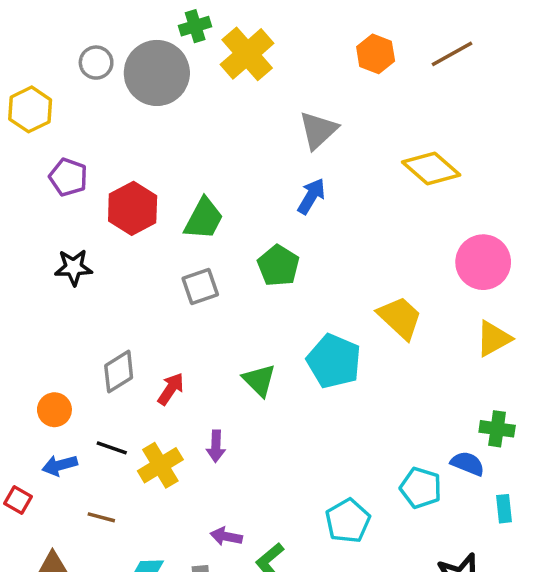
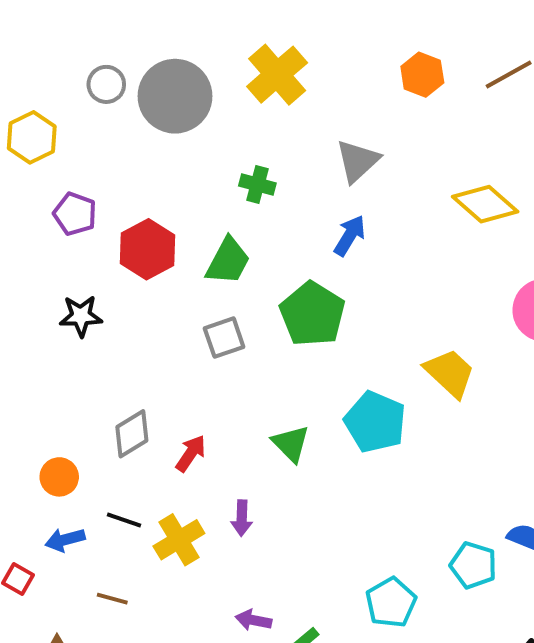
green cross: (195, 26) -> (257, 184), moved, turned 32
green pentagon: (278, 266) -> (312, 314), size x1.4

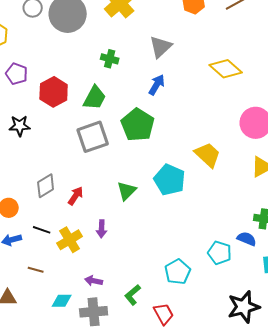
gray square: (224, 338) -> (93, 137), size x1.5
green triangle: (291, 444) -> (127, 191), turned 30
purple arrow: (253, 620) -> (94, 281), moved

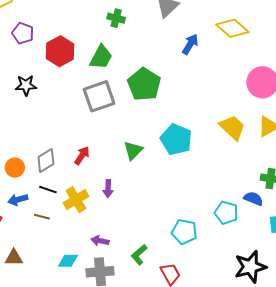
blue arrow: (157, 85) -> (190, 44), moved
yellow trapezoid: (208, 155) -> (232, 127), moved
gray diamond: (46, 186) -> (46, 161), moved
brown line: (36, 270) -> (42, 217), moved
cyan pentagon: (178, 272) -> (184, 232), turned -30

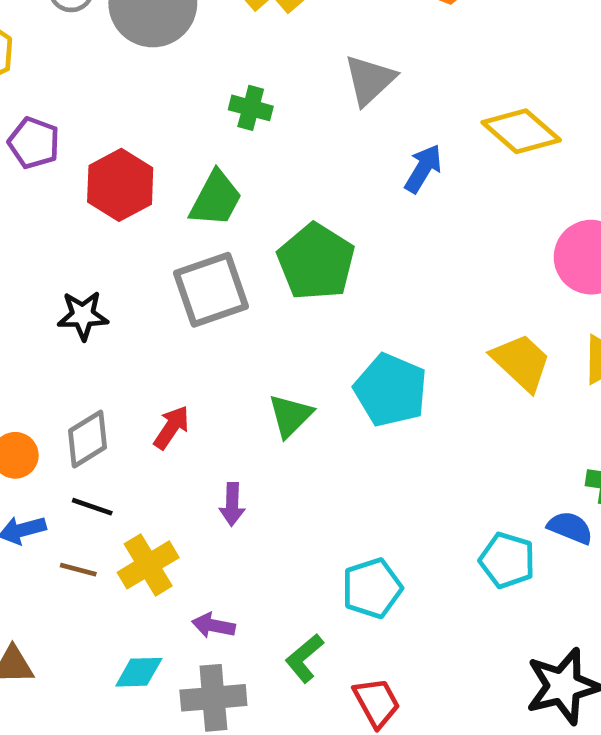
black star: (26, 85) -> (83, 315), moved
yellow cross: (76, 200) -> (148, 565), moved
cyan pentagon: (184, 232) -> (372, 588), moved, turned -30

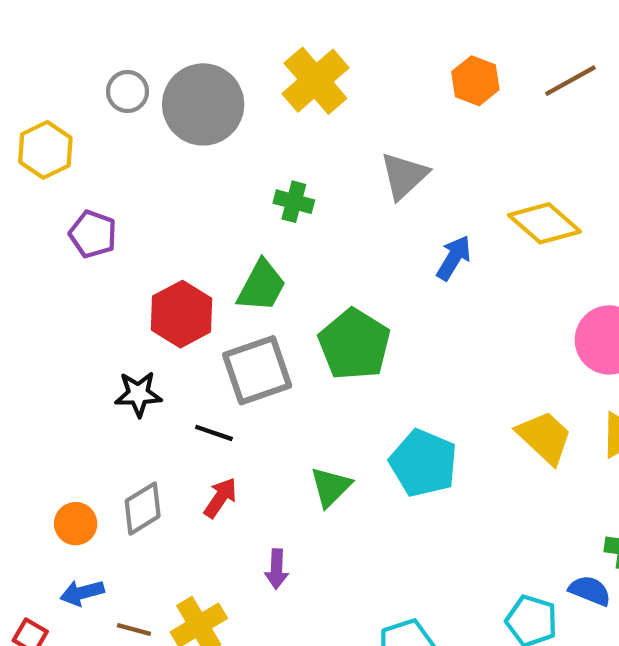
red hexagon: (120, 185) -> (182, 314), moved
black line: (92, 507) -> (214, 433), moved

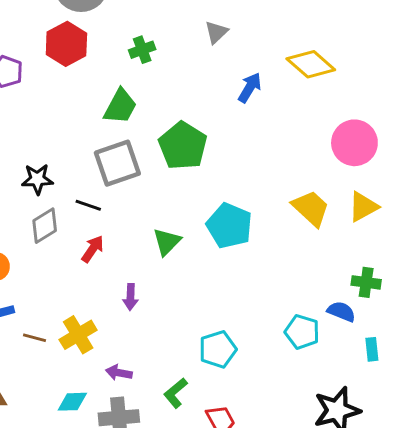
gray triangle: (404, 176) -> (216, 32), size x0.7
green cross: (294, 202) -> (142, 50), turned -35
red hexagon: (182, 314) -> (66, 44), moved
gray diamond: (143, 509) -> (45, 226), moved

